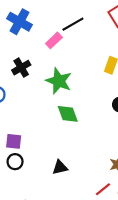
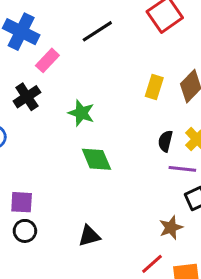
pink rectangle: (54, 40) -> (47, 60), moved
green star: (59, 81) -> (81, 113), size x0.7

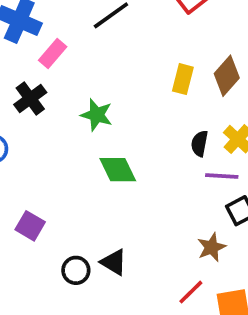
purple square: (22, 202) -> (30, 226), turned 30
black circle: (25, 231) -> (76, 270), moved
black triangle: (89, 236) -> (114, 262), turned 50

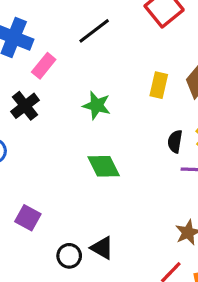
green star: (97, 115) -> (97, 105), moved

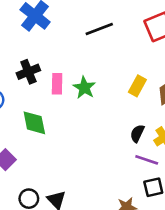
pink rectangle: (44, 66) -> (57, 84), moved, turned -54
green diamond: (104, 166) -> (34, 123), moved

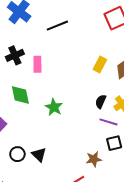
black line: (99, 29) -> (57, 26), moved
green star: (84, 88) -> (54, 107), moved

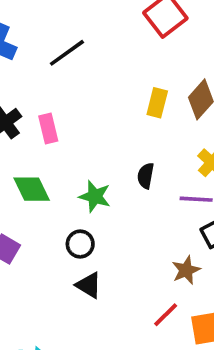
black semicircle: (101, 101) -> (146, 176), moved
black circle: (17, 154) -> (80, 244), moved

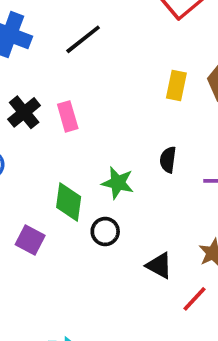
green diamond: (32, 189) -> (69, 202), moved, turned 36
black triangle: (89, 285) -> (159, 266), moved

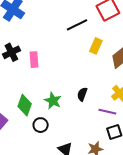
black line: (83, 39) -> (77, 25), moved
yellow rectangle: (176, 86) -> (96, 46), moved

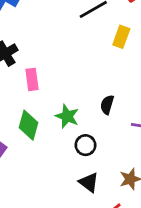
pink rectangle: (34, 60) -> (32, 79), moved
black circle: (41, 125) -> (85, 145), moved

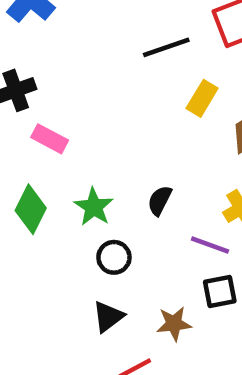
pink rectangle: (32, 79) -> (50, 139), turned -65
black triangle: (89, 182) -> (108, 317), turned 35

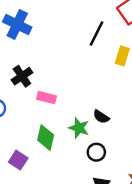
black line: (166, 47) -> (97, 33), turned -30
black semicircle: (160, 200) -> (101, 117), moved, turned -70

